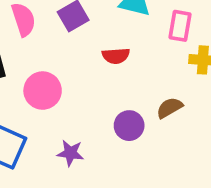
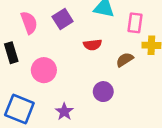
brown semicircle: (170, 108) -> (125, 60), moved
purple star: (70, 153) -> (64, 112), turned 30

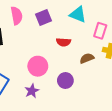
pink circle: (44, 70) -> (38, 66), moved

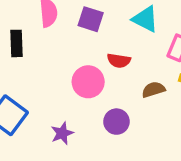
purple square: (43, 18) -> (91, 19), turned 35
pink circle: (38, 66) -> (88, 82), moved

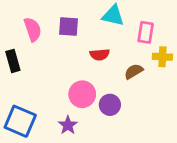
pink circle: (88, 82) -> (82, 94), moved

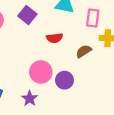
purple square: (68, 26) -> (27, 15), turned 36

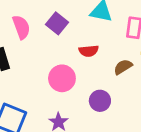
pink circle: (41, 72) -> (62, 78), moved

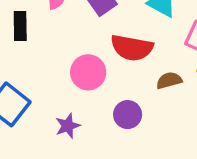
red semicircle: (89, 51) -> (132, 48), size x1.6

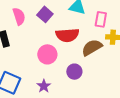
brown semicircle: (169, 80) -> (92, 48), size x1.5

